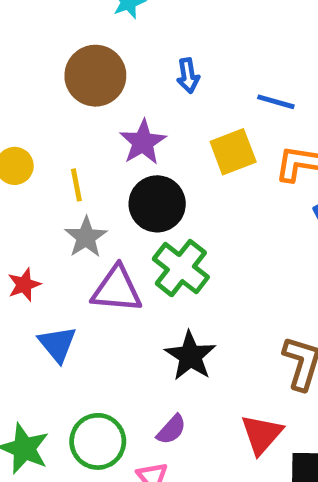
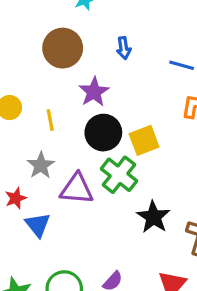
yellow square: (233, 152) -> (144, 140), moved
gray star: (86, 237) -> (41, 165), moved
red star: (24, 285) -> (16, 198), moved
black star: (190, 356) -> (153, 217), moved

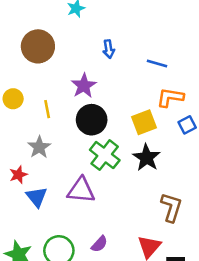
brown circle: (63, 48) -> (38, 46), moved
yellow square: (144, 140) -> (144, 122), moved
purple triangle: (77, 189) -> (81, 190), moved
black star: (153, 217) -> (147, 158), moved

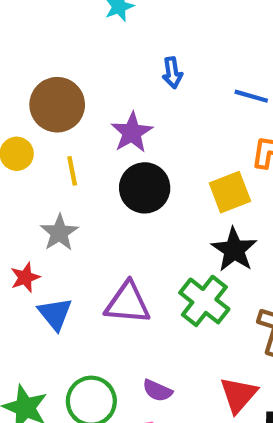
brown circle: (38, 46) -> (57, 105), moved
green cross: (105, 155) -> (204, 301), moved
purple semicircle: (99, 244) -> (157, 390), turned 72

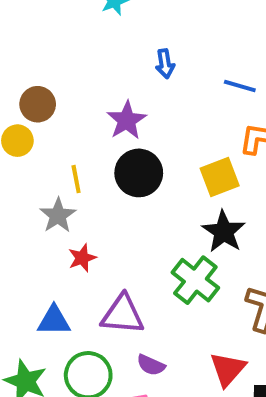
brown circle: (57, 105) -> (38, 104), moved, size x0.7
yellow line: (72, 171) -> (76, 179), moved
red star: (25, 277) -> (82, 258), moved
purple triangle: (128, 303) -> (123, 315), moved
blue triangle: (55, 314) -> (54, 321), moved, turned -51

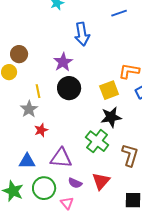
blue arrow: (165, 64) -> (82, 34), size x1.6
blue line: (240, 86) -> (119, 13), moved, turned -35
black star: (224, 232) -> (111, 117), turned 30
red triangle: (228, 369) -> (101, 181), moved

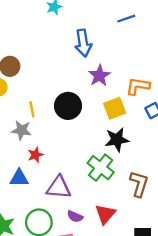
purple star: (63, 62) -> (99, 76), moved
gray star: (29, 109) -> (21, 130), turned -30
blue triangle: (27, 161) -> (19, 178), moved

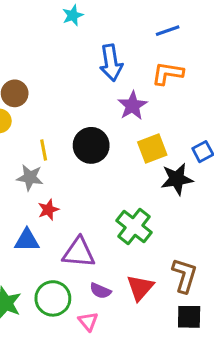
orange L-shape: (138, 86) -> (168, 73), moved
black star: (117, 140) -> (177, 179), moved
brown L-shape: (139, 184) -> (184, 275), moved

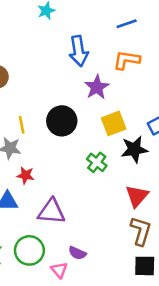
red star: (48, 210) -> (26, 175), turned 30
green cross: (134, 227) -> (97, 162), moved, size x0.7
red triangle: (140, 288) -> (137, 196), moved
purple semicircle: (100, 291) -> (77, 253), moved

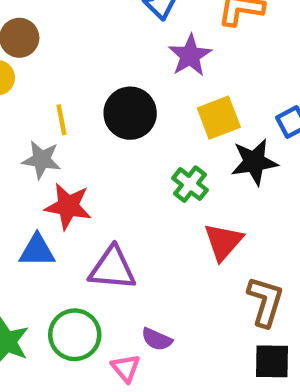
red star: (26, 175) -> (68, 206), size x1.5
red triangle: (137, 196) -> (223, 242), moved

